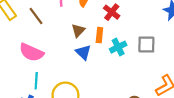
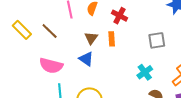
cyan cross: (118, 47) -> (145, 72), moved
blue triangle: (83, 52) -> (86, 59), moved

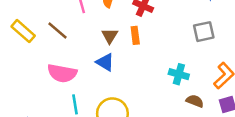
gray square: (157, 40) -> (204, 32), moved
cyan cross: (145, 72) -> (179, 74), turned -35

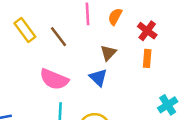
orange rectangle: (135, 35) -> (147, 58), moved
cyan cross: (179, 74) -> (168, 105), turned 30

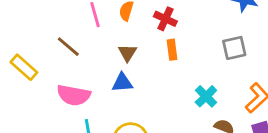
yellow rectangle: (25, 30) -> (24, 67), moved
blue triangle: (98, 78) -> (122, 83), turned -36

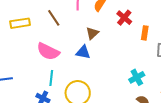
orange rectangle: (172, 50) -> (145, 33), moved
yellow rectangle: (24, 67) -> (20, 23), turned -66

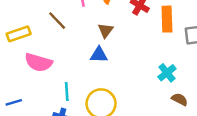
orange rectangle: (145, 33) -> (167, 19), size x1.5
pink semicircle: (48, 51) -> (38, 62), moved

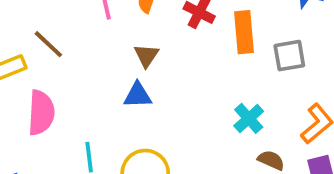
brown line: (57, 21) -> (48, 44), moved
pink semicircle: (38, 62) -> (41, 113), turned -100

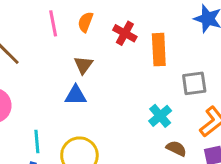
gray square: (289, 56) -> (194, 83), moved

